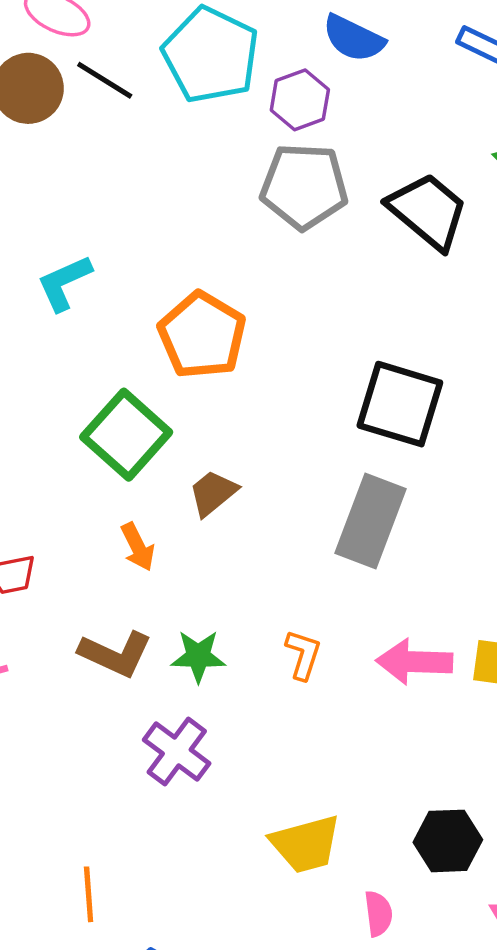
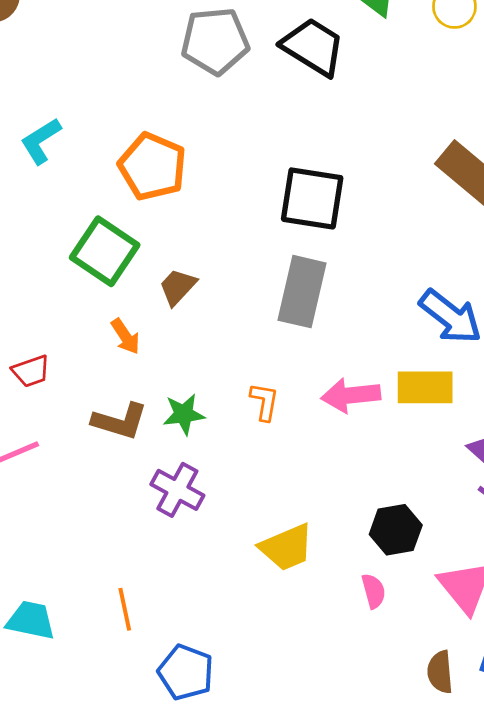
pink semicircle: (378, 914) -> (374, 591), moved

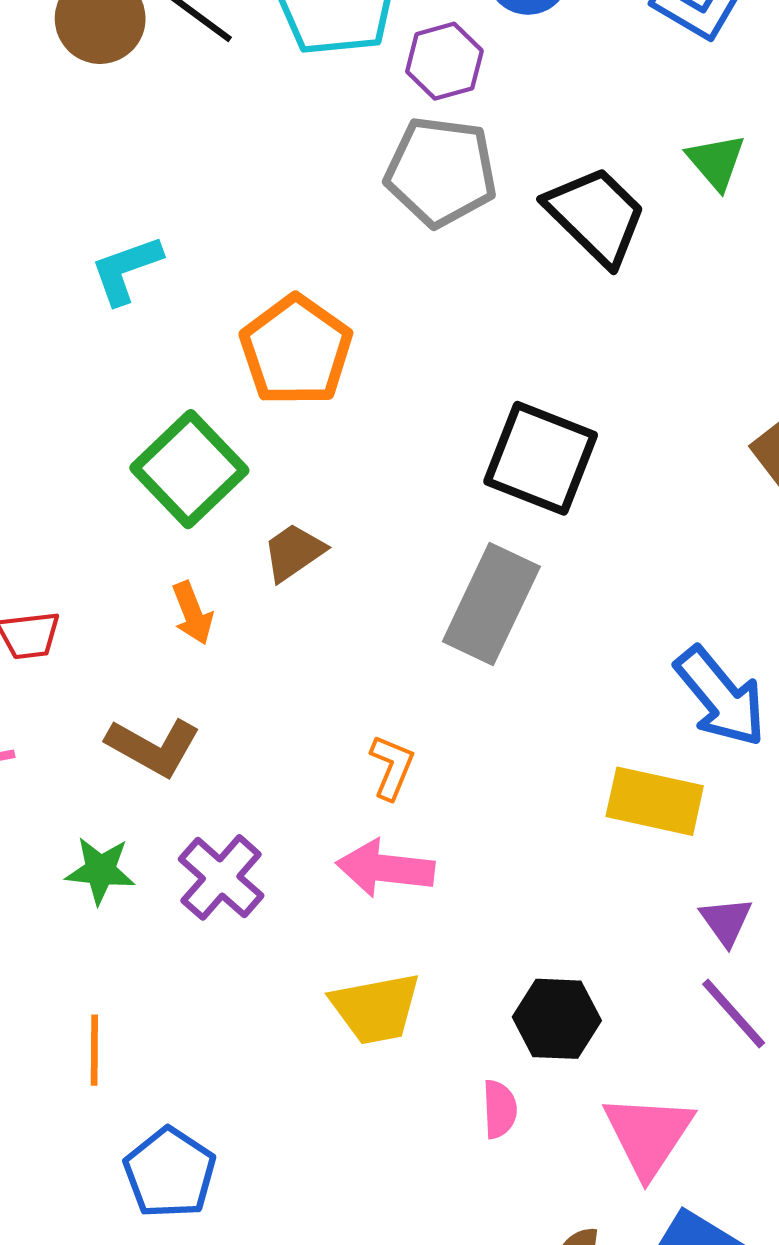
pink arrow: (351, 395) -> (385, 868), moved
green star: (184, 414) -> (100, 870), moved

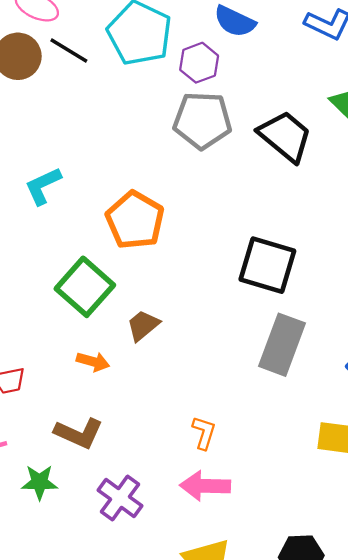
gray rectangle: (491, 604) -> (282, 345), moved
orange arrow: (192, 613) -> (93, 362), turned -48
green star: (100, 870) -> (39, 482), moved

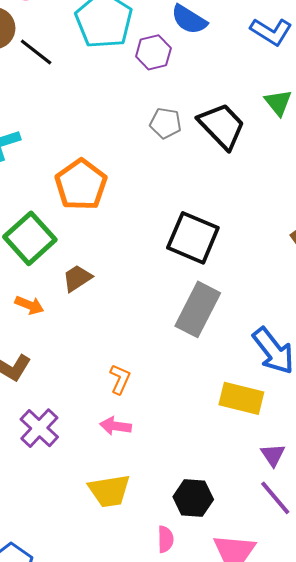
black line: (69, 51) -> (36, 52), moved
gray pentagon: (202, 120) -> (166, 123), moved, size x0.6
pink arrow: (205, 486) -> (116, 426), size x0.7

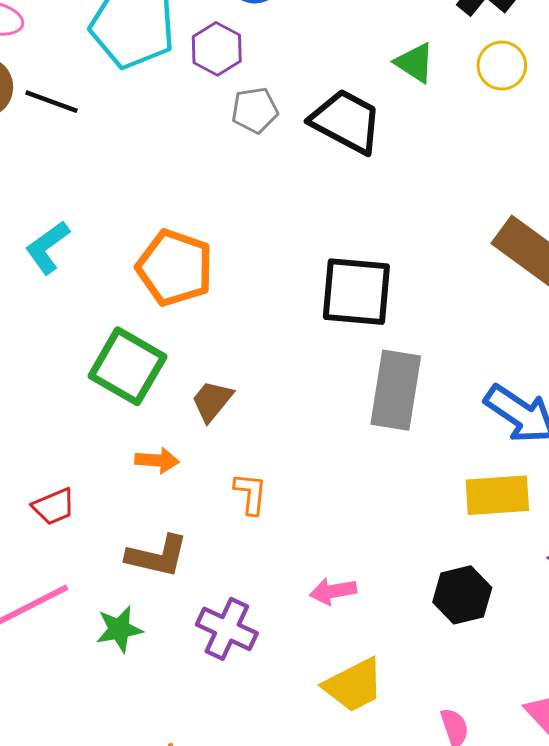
gray pentagon: (166, 123) -> (255, 110), moved
orange L-shape: (120, 379) -> (250, 494), moved
black hexagon: (193, 498) -> (462, 595), moved

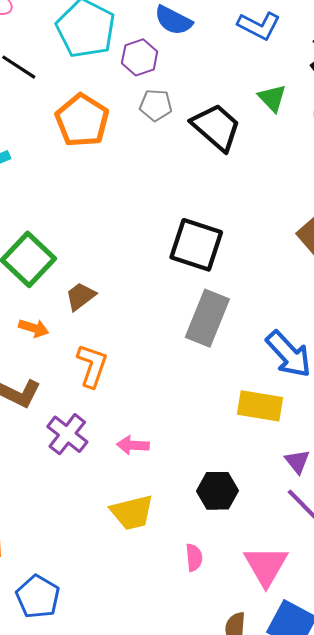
orange pentagon: (175, 268) -> (82, 120), moved
orange L-shape: (250, 494) -> (92, 366), size x1.4
black hexagon: (462, 595) -> (218, 491), moved
purple cross: (227, 629) -> (67, 434), moved

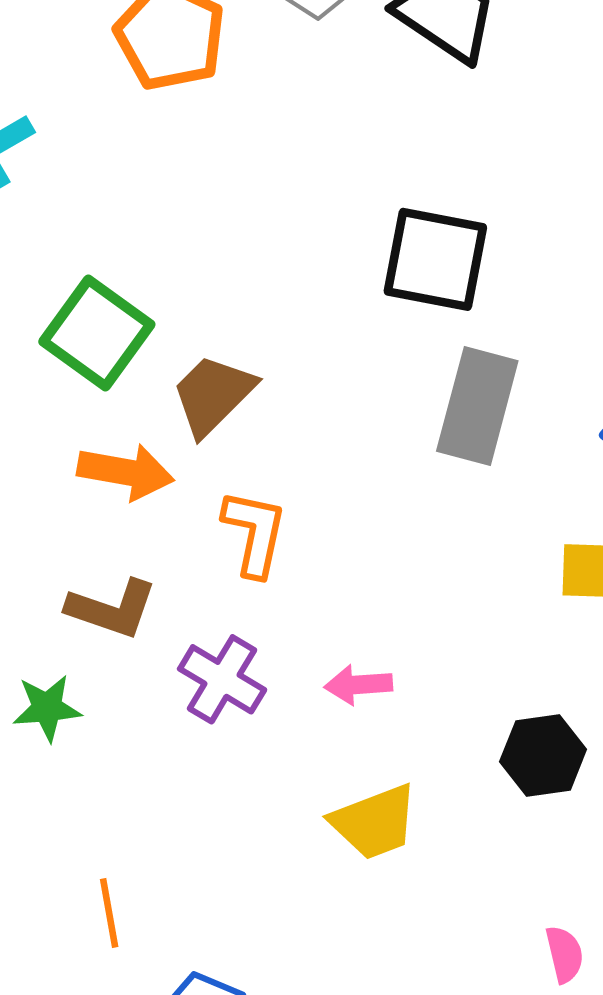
brown trapezoid: (81, 296) -> (213, 395), size x1.4
orange arrow: (34, 328) -> (126, 472), size x1.5
pink semicircle: (194, 557) -> (564, 954), moved

